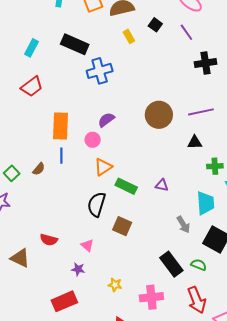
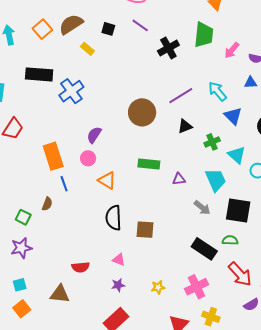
orange triangle: (103, 167) -> (107, 180), turned -36
purple triangle: (162, 185) -> (179, 179), moved
green rectangle: (126, 186) -> (149, 164), moved

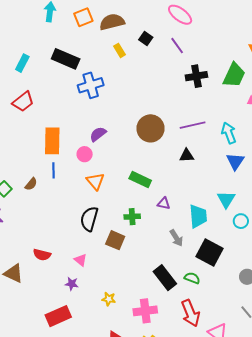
green cross: (212, 142) -> (132, 217), moved

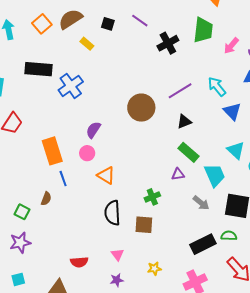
green rectangle: (140, 179) -> (188, 152), moved, turned 35
pink triangle: (81, 260) -> (117, 255), turned 32
black rectangle: (165, 278) -> (203, 244), turned -60
yellow star: (109, 299) -> (154, 269), moved

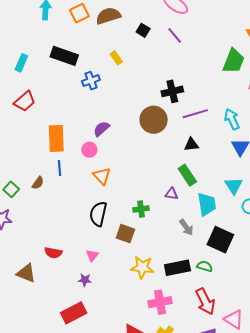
black cross: (168, 43) -> (172, 91), moved
yellow rectangle: (87, 44) -> (116, 58), moved
blue cross: (71, 86) -> (91, 81), size x0.7
yellow star: (154, 269) -> (142, 267), moved, size x1.6

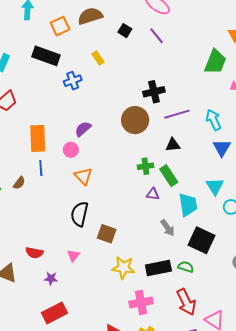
orange square: (79, 13) -> (60, 26), moved
green cross: (141, 209) -> (146, 166), moved
purple star: (85, 280) -> (51, 278), moved

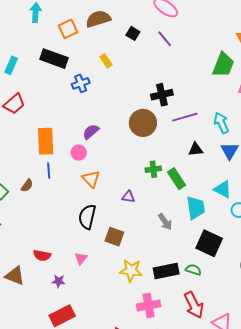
black triangle: (173, 145) -> (196, 149), moved
cyan triangle: (215, 186) -> (223, 189), turned -30
purple triangle: (153, 194) -> (128, 197), moved
gray arrow: (168, 228) -> (165, 222), moved

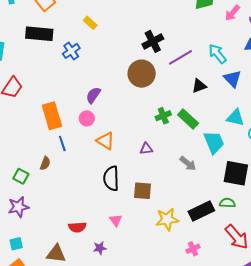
pink cross: (149, 305) -> (193, 249), size x0.6

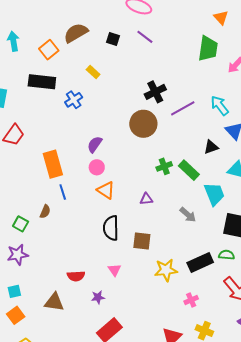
black triangle: (199, 86) -> (211, 147), moved
pink circle: (87, 118) -> (97, 167), moved

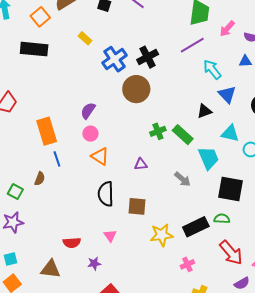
blue cross: (74, 100) -> (114, 59), moved, size x1.4
purple line: (183, 108) -> (192, 45), moved

